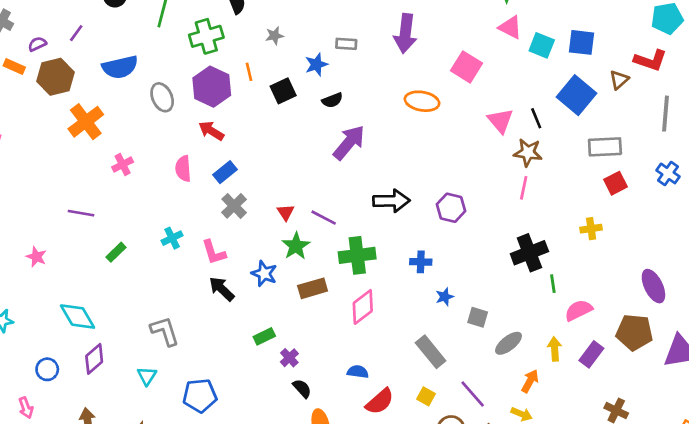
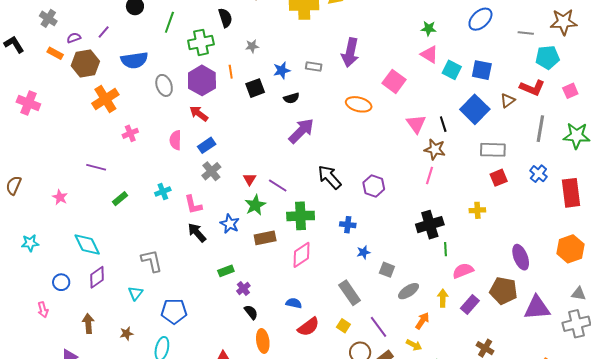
gray rectangle: (346, 44) -> (314, 67), moved
black arrow: (391, 201) -> (330, 177), turned -136

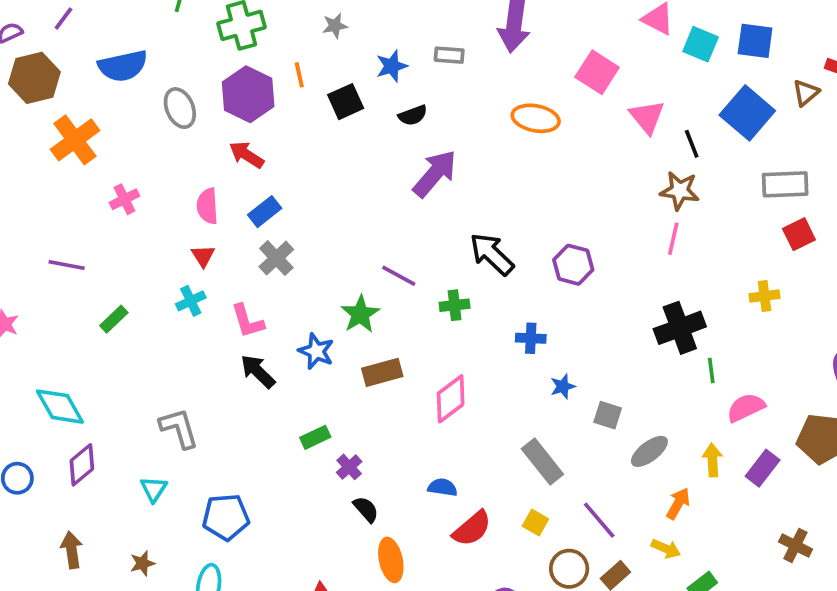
pink triangle: (416, 124) -> (647, 117), moved
red triangle: (250, 179) -> (203, 256), moved
green cross: (301, 216) -> (455, 305), moved, size x0.6

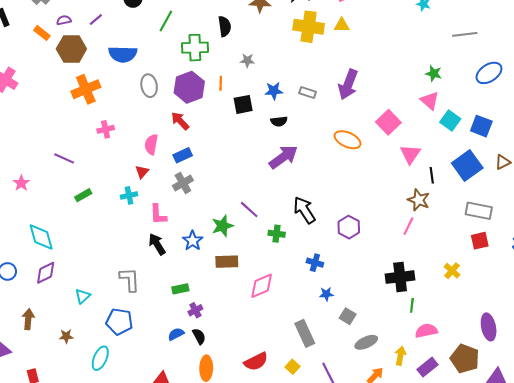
yellow cross: (765, 296) -> (452, 271), turned 35
gray L-shape: (179, 428) -> (130, 280), moved
blue semicircle: (442, 487) -> (176, 334), moved, turned -49

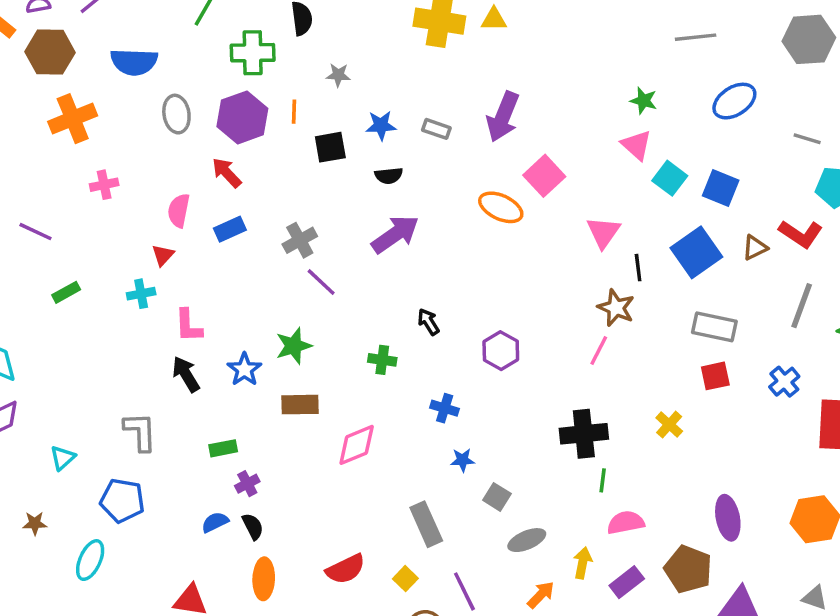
pink square: (388, 122) -> (544, 176), moved
gray cross: (183, 183) -> (300, 240), moved
purple line: (249, 210) -> (321, 282), moved
black arrow: (304, 210) -> (429, 322), size x0.6

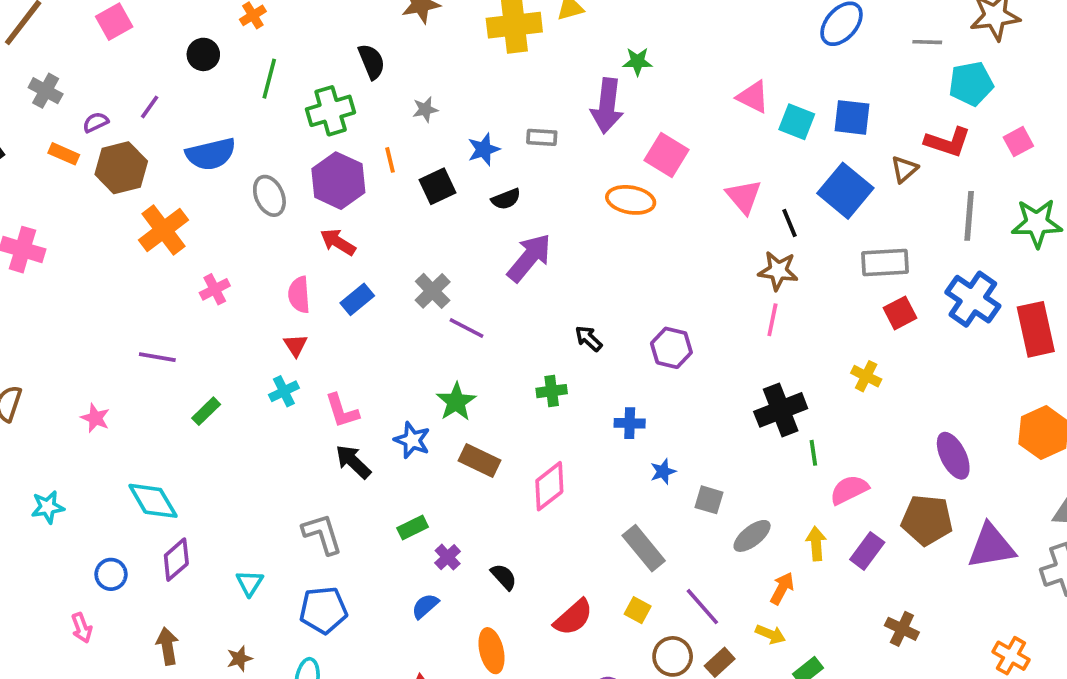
green star: (644, 101) -> (637, 62), moved
blue cross: (784, 382) -> (973, 299), size x1.6
brown rectangle: (300, 405) -> (479, 460), turned 42
black semicircle: (253, 526) -> (504, 577), moved

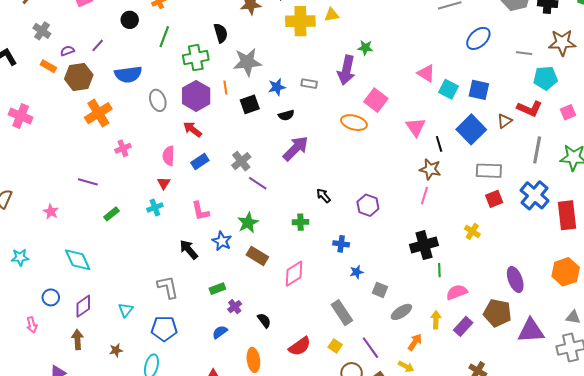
gray star: (425, 109) -> (247, 62), size x2.0
pink L-shape: (342, 411) -> (200, 211), moved
purple diamond: (176, 560) -> (83, 306), moved

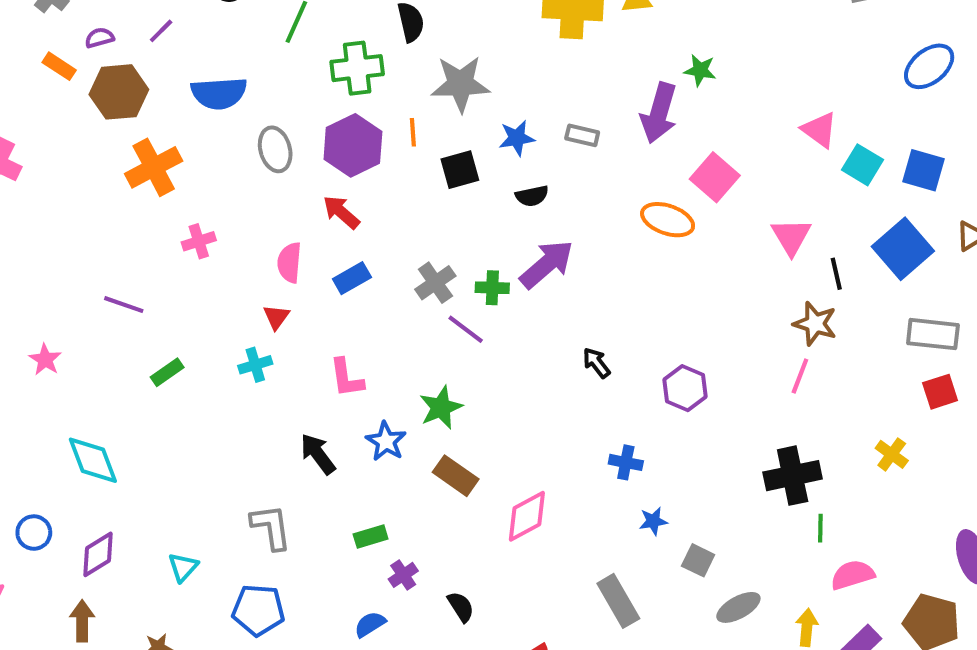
green cross: (300, 222) -> (492, 288), moved

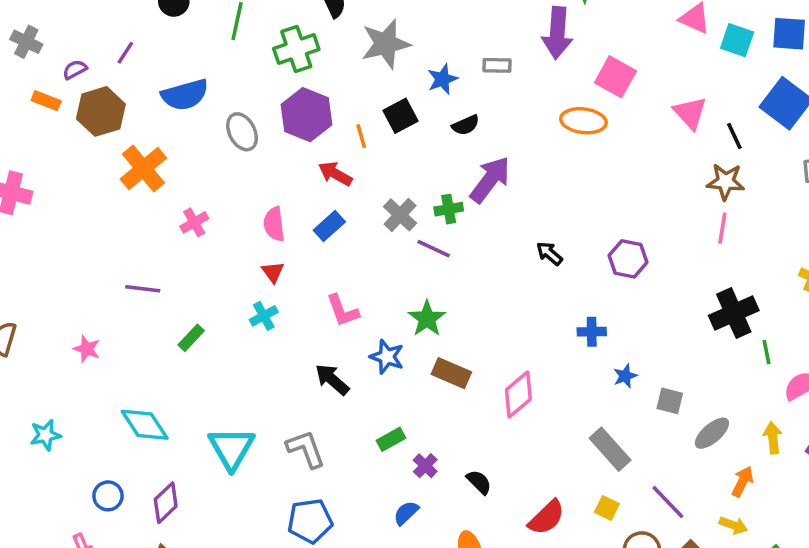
orange line: (413, 132) -> (361, 136), moved
red arrow: (341, 212) -> (335, 174), moved
cyan triangle: (183, 567) -> (231, 448), moved, size x1.8

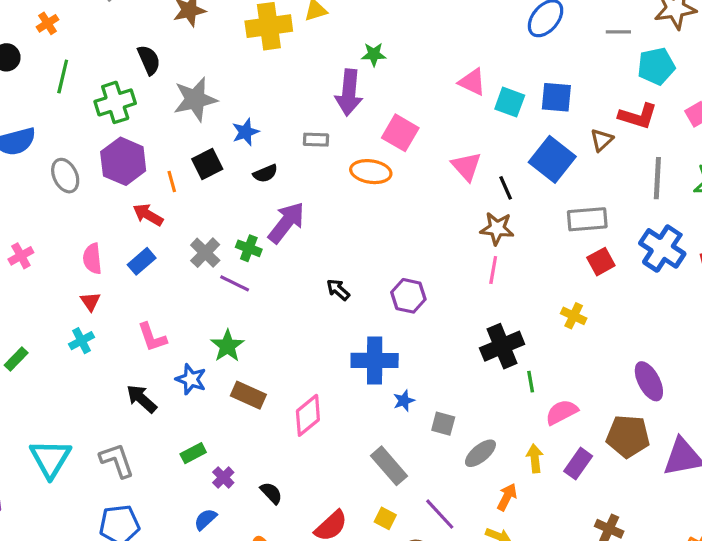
gray rectangle: (497, 65) -> (316, 140), moved
green cross: (449, 209) -> (249, 248), turned 30
blue cross: (592, 332) -> (375, 360), size x1.8

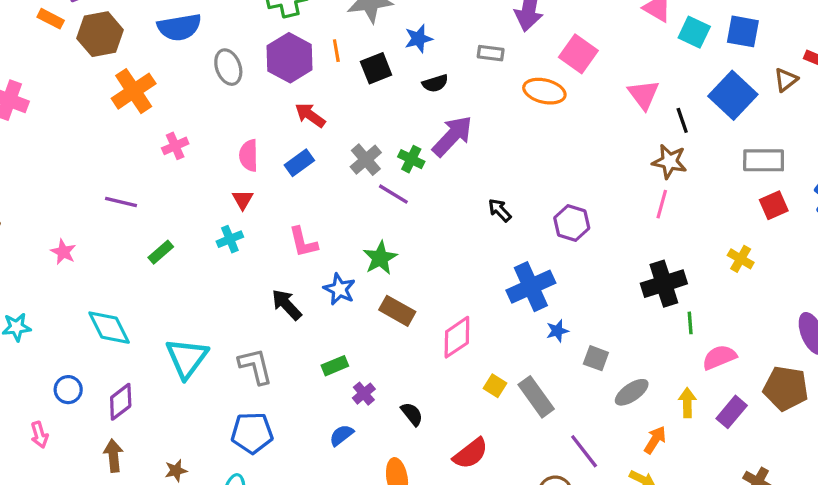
orange line: (172, 181) -> (336, 51), moved
blue cross: (375, 360) -> (531, 287), turned -30
yellow square: (385, 518) -> (495, 386), moved

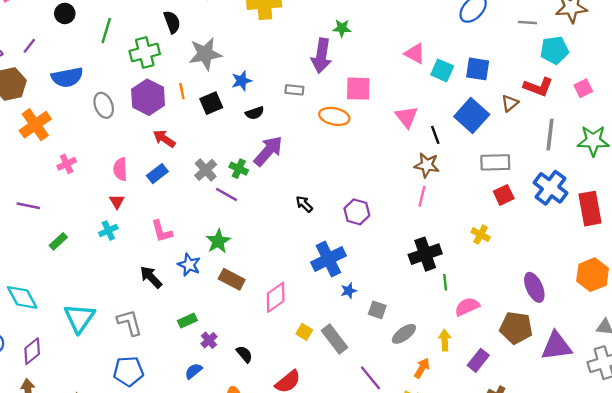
pink square: (578, 54) -> (358, 89), turned -32
purple rectangle: (732, 412) -> (478, 360), moved

